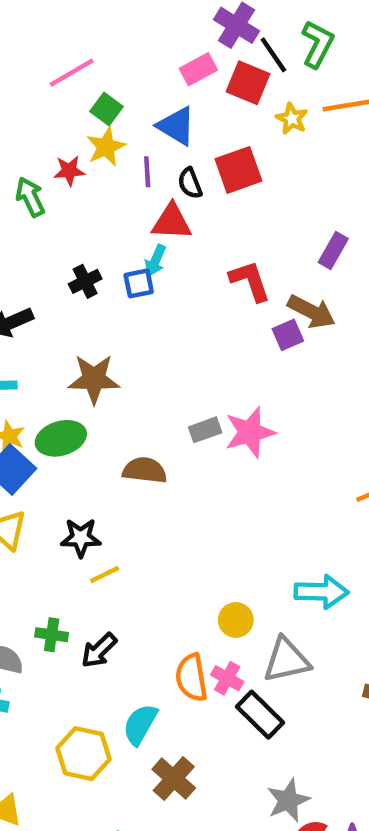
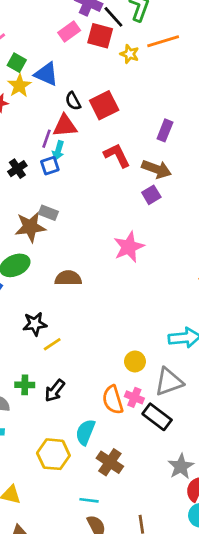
blue triangle: (176, 126) -> (46, 74), moved
red square: (238, 170) -> (104, 105), moved
purple line: (147, 172) -> (47, 139), moved, turned 30
purple square: (288, 335) -> (151, 195), moved
gray rectangle: (205, 430) -> (48, 213), moved, turned 48

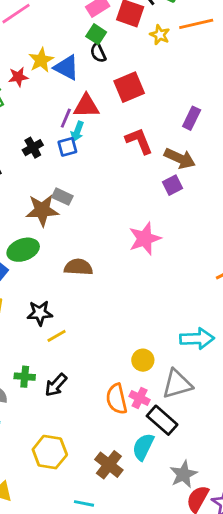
green square: (17, 63) -> (96, 34), moved
blue triangle: (46, 74) -> (66, 68), moved
black semicircle: (73, 101) -> (98, 53), moved
cyan semicircle: (85, 432) -> (143, 447), moved

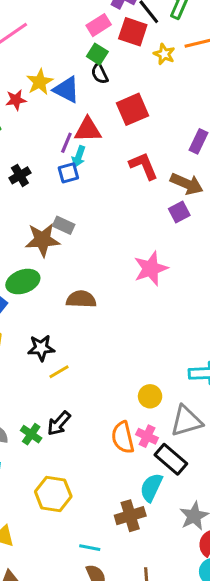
black cross: (33, 148) -> (20, 175), moved
green cross: (25, 377) -> (31, 434), moved, turned 30
brown cross: (109, 465) -> (130, 516), moved, turned 36

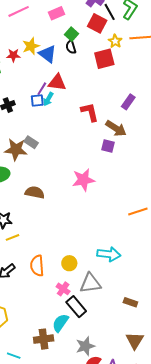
pink rectangle: (99, 25) -> (56, 13), moved
red square: (133, 109) -> (104, 59), moved
blue square: (68, 173) -> (37, 100), moved
purple square: (179, 212) -> (108, 146), turned 32
orange semicircle: (123, 437) -> (37, 266), moved

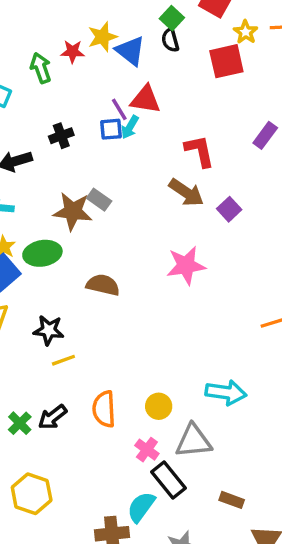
purple line: (42, 89) -> (119, 109), turned -64
brown arrow: (116, 128) -> (186, 192), moved
purple square: (108, 146) -> (229, 209), turned 32
brown rectangle: (130, 302) -> (232, 500), moved

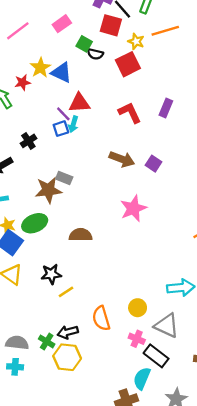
black semicircle: (170, 40) -> (95, 54), moved, turned -49
red L-shape: (199, 151) -> (130, 113), moved
black arrow: (52, 417) -> (68, 332), turned 36
gray triangle: (193, 441) -> (167, 326), turned 44
yellow hexagon: (32, 494) -> (67, 357), moved

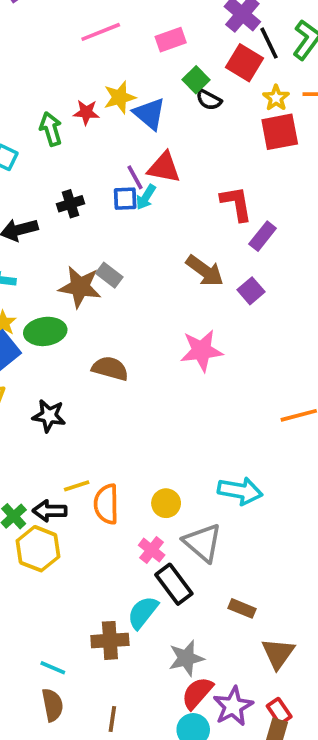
red square: (128, 64) -> (280, 132), moved
purple rectangle: (166, 108) -> (263, 236), moved
yellow line: (66, 292) -> (77, 486), moved

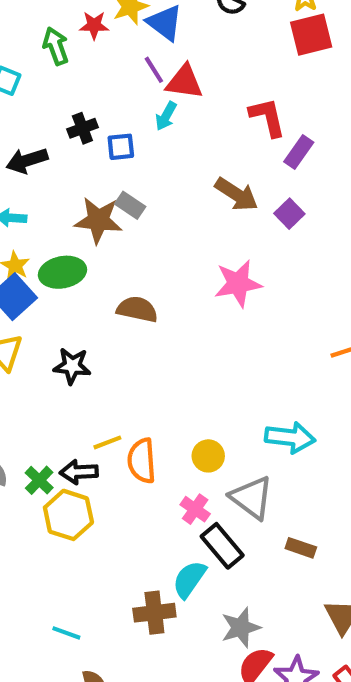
purple line: (135, 177) -> (154, 70), moved
blue square: (125, 199) -> (121, 147), moved
brown rectangle: (242, 608) -> (301, 548), moved
cyan line: (53, 668) -> (66, 633), moved

